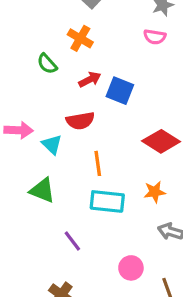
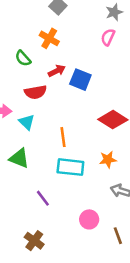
pink semicircle: (155, 37) -> (108, 37), turned 105
red semicircle: (80, 121) -> (35, 92), moved

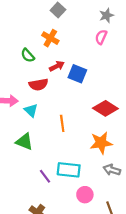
orange star: (108, 160) -> (101, 143), size x1.5
cyan rectangle: (70, 167) -> (69, 170), moved

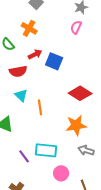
cyan triangle: (31, 110) -> (21, 95), moved

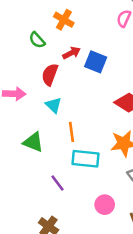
red semicircle: (18, 71) -> (50, 75), turned 120
orange line: (40, 107) -> (71, 132), moved
cyan rectangle: (46, 150) -> (86, 159), moved

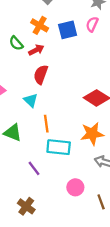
red arrow: (71, 53) -> (36, 50), moved
blue square: (96, 62) -> (68, 30), moved, turned -36
red semicircle: (50, 75) -> (41, 75), moved

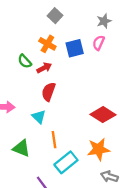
cyan rectangle: (59, 147) -> (66, 162), turned -45

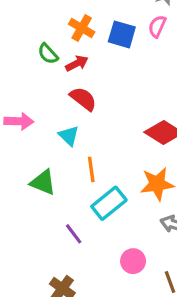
blue square: (75, 48) -> (122, 34), turned 30
red semicircle: (49, 92) -> (83, 99), turned 108

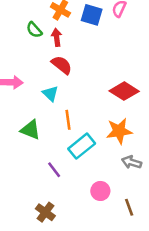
red arrow: (77, 63) -> (57, 37), turned -70

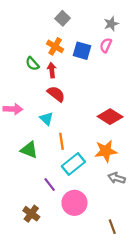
pink circle: (100, 191) -> (74, 203), moved, size x1.5
brown line: (129, 207) -> (112, 227), moved
brown cross: (45, 212) -> (31, 214), moved

